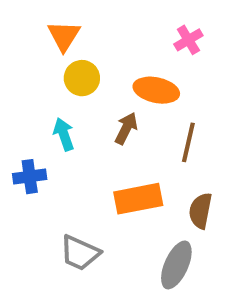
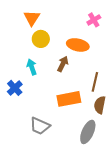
brown line: (188, 142) -> (95, 82), moved
blue cross: (30, 177) -> (15, 88), turned -35

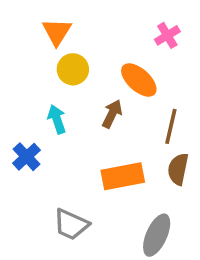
orange ellipse: (78, 45) -> (139, 80), turned 30
brown line: (95, 82) -> (171, 126), moved
brown semicircle: (100, 105) -> (178, 169), moved

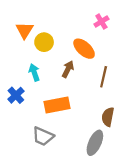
orange triangle: (57, 32) -> (25, 30), moved
brown semicircle: (178, 169) -> (108, 117), moved
orange rectangle: (123, 176) -> (57, 105), moved

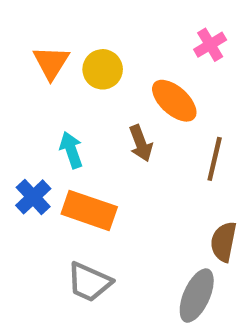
yellow circle: (44, 42) -> (103, 69), moved
brown arrow: (68, 69) -> (141, 143), turned 133
orange rectangle: (57, 105) -> (89, 210), moved, turned 30

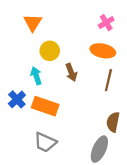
orange triangle: (51, 63) -> (33, 23), moved
yellow circle: (103, 69) -> (50, 51), moved
orange ellipse: (174, 101) -> (103, 51), moved, turned -30

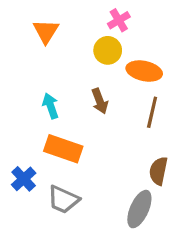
pink cross: (106, 23) -> (119, 20), moved
yellow circle: (50, 51) -> (108, 50), moved
blue cross: (17, 99) -> (24, 179), moved

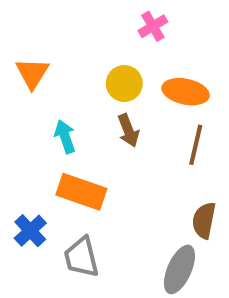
orange triangle: (46, 31) -> (32, 73), moved
yellow circle: (108, 50) -> (124, 83), moved
gray trapezoid: (63, 199) -> (81, 257), turned 52

